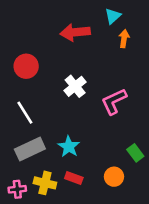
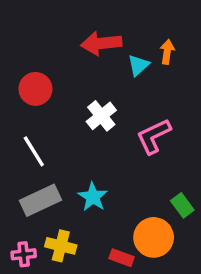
cyan triangle: (113, 16) -> (138, 65), moved
orange circle: (114, 177) -> (154, 237), size x1.5
red rectangle: (74, 178) -> (122, 258), moved

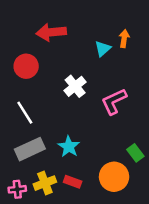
red arrow: (101, 43) -> (51, 32), moved
yellow cross: (61, 246) -> (45, 183), turned -35
red rectangle: (122, 258) -> (73, 182), moved

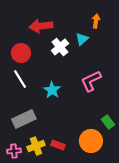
orange arrow: (124, 39) -> (96, 21), moved
white cross: (75, 86) -> (60, 47), moved
white line: (25, 113) -> (20, 79), moved
cyan star: (69, 147) -> (52, 90), moved

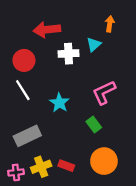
white cross: (60, 47) -> (69, 54), turned 36
green rectangle: (108, 122) -> (94, 124), moved

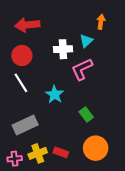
red arrow: (47, 30) -> (27, 25), moved
pink L-shape: (104, 92) -> (82, 69), moved

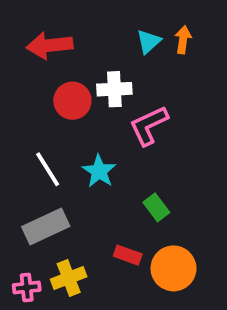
cyan triangle: (86, 41) -> (149, 42), moved
red circle: (22, 55) -> (72, 101), moved
white line: (21, 83) -> (48, 169), moved
red rectangle: (61, 152) -> (128, 255), moved

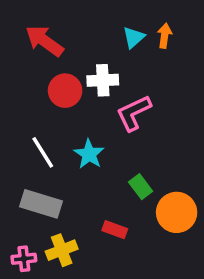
red arrow: (50, 45) -> (44, 41), turned 42
gray rectangle: (46, 226) -> (41, 204), turned 42
orange circle: (173, 268) -> (177, 212), moved

